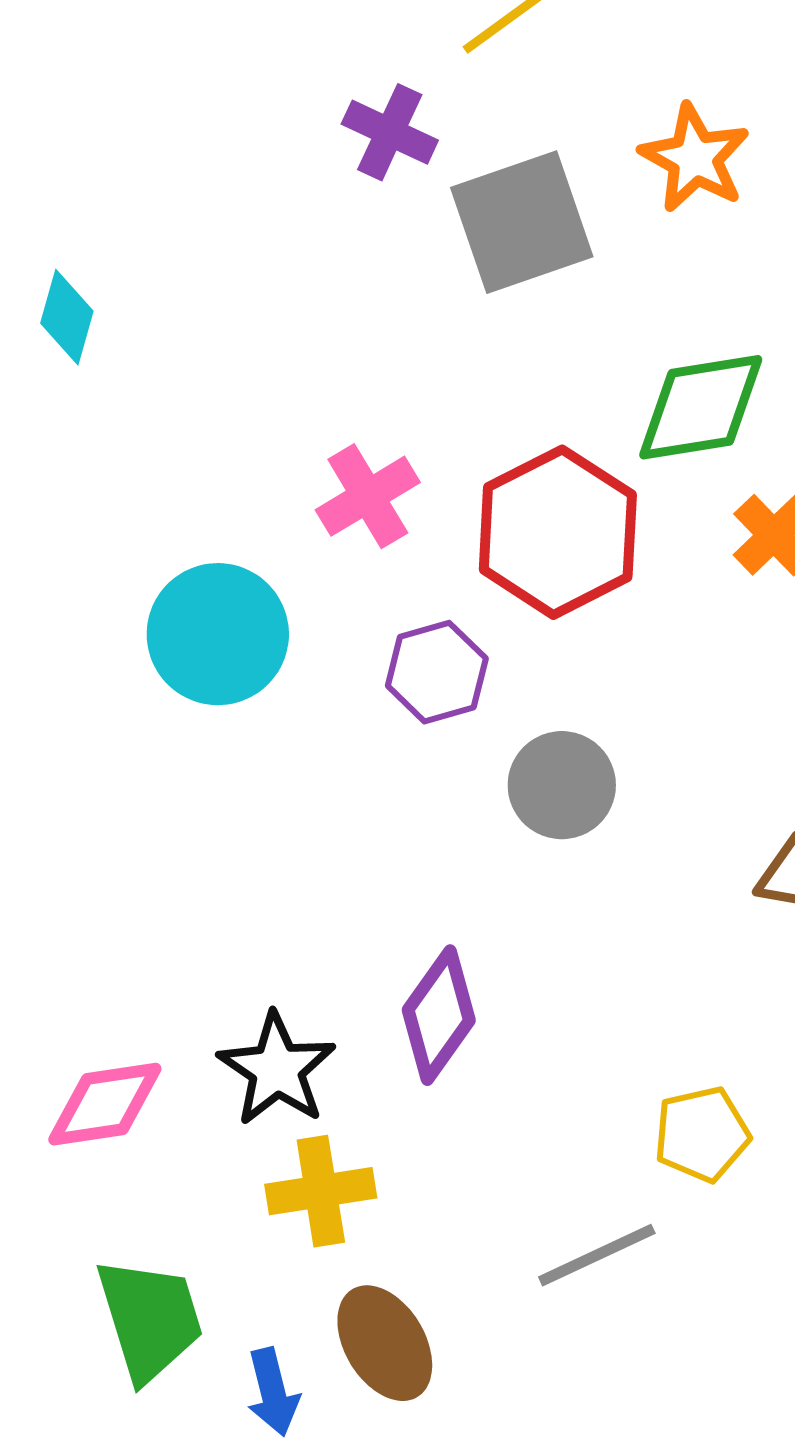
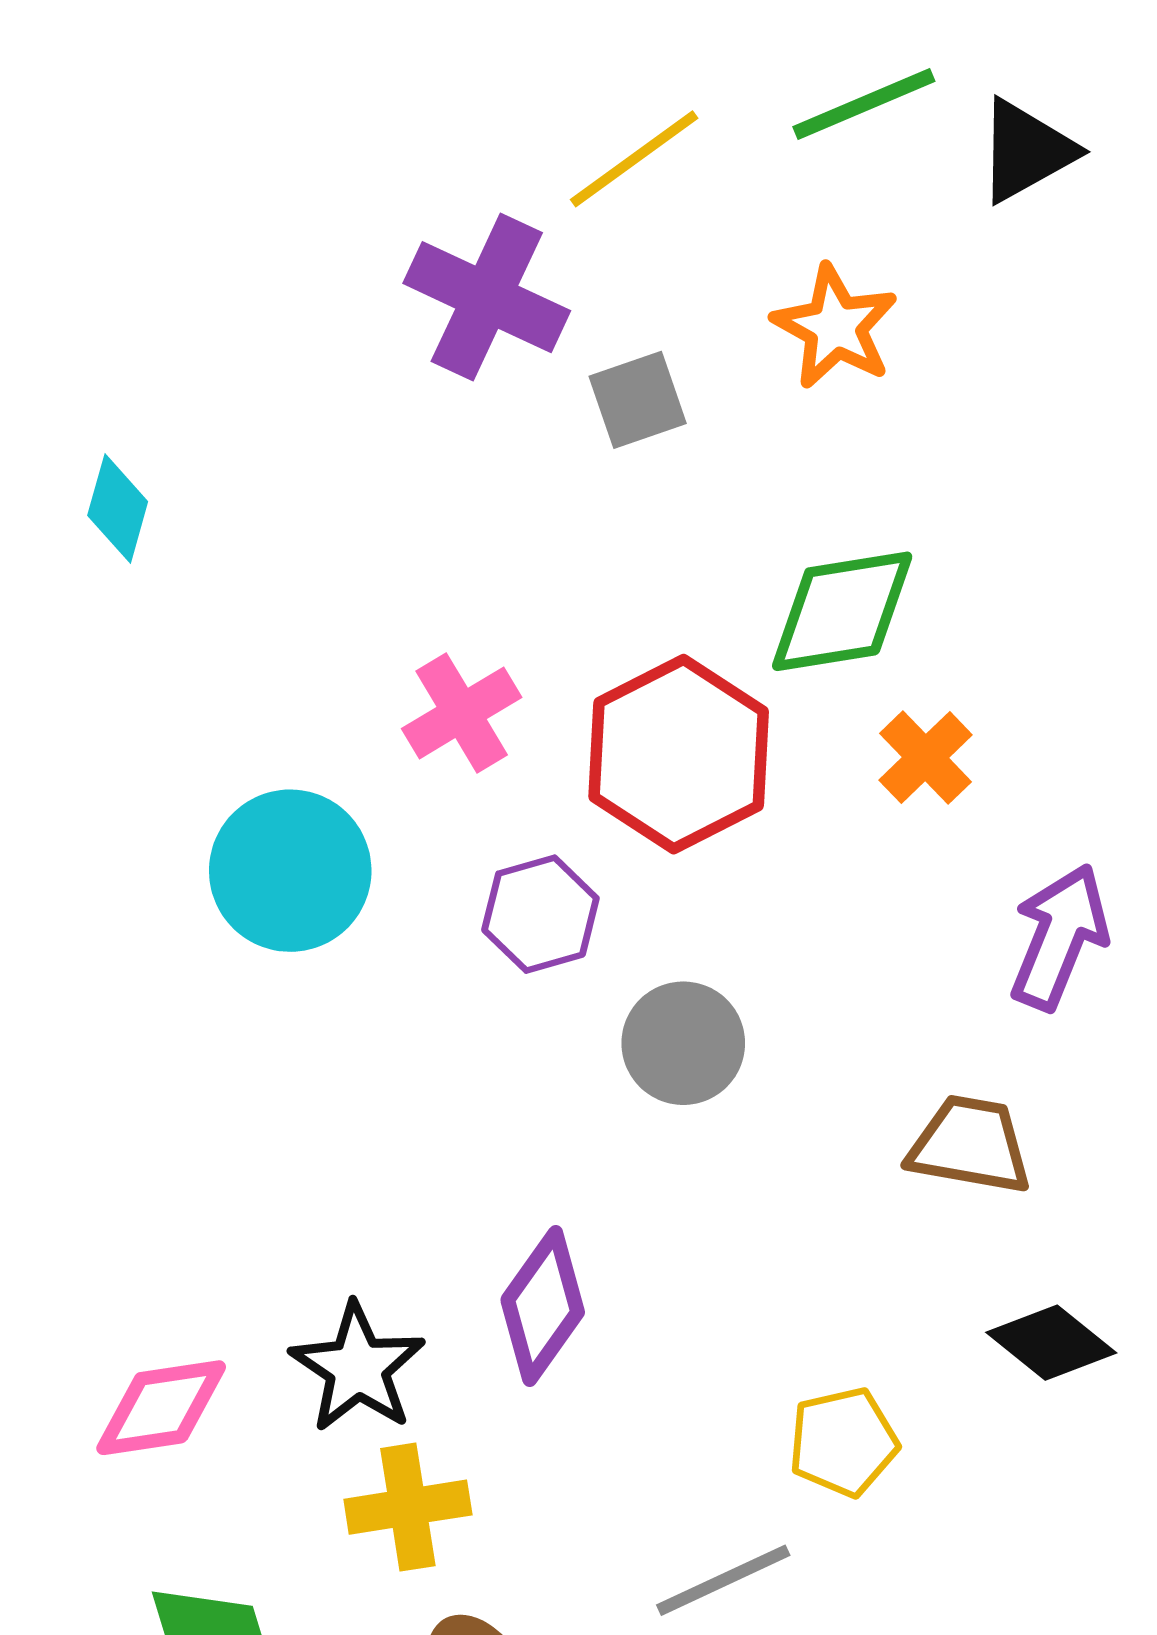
purple cross: (390, 132) -> (487, 297), size x1.5
gray square: (522, 222) -> (638, 400), size x0.6

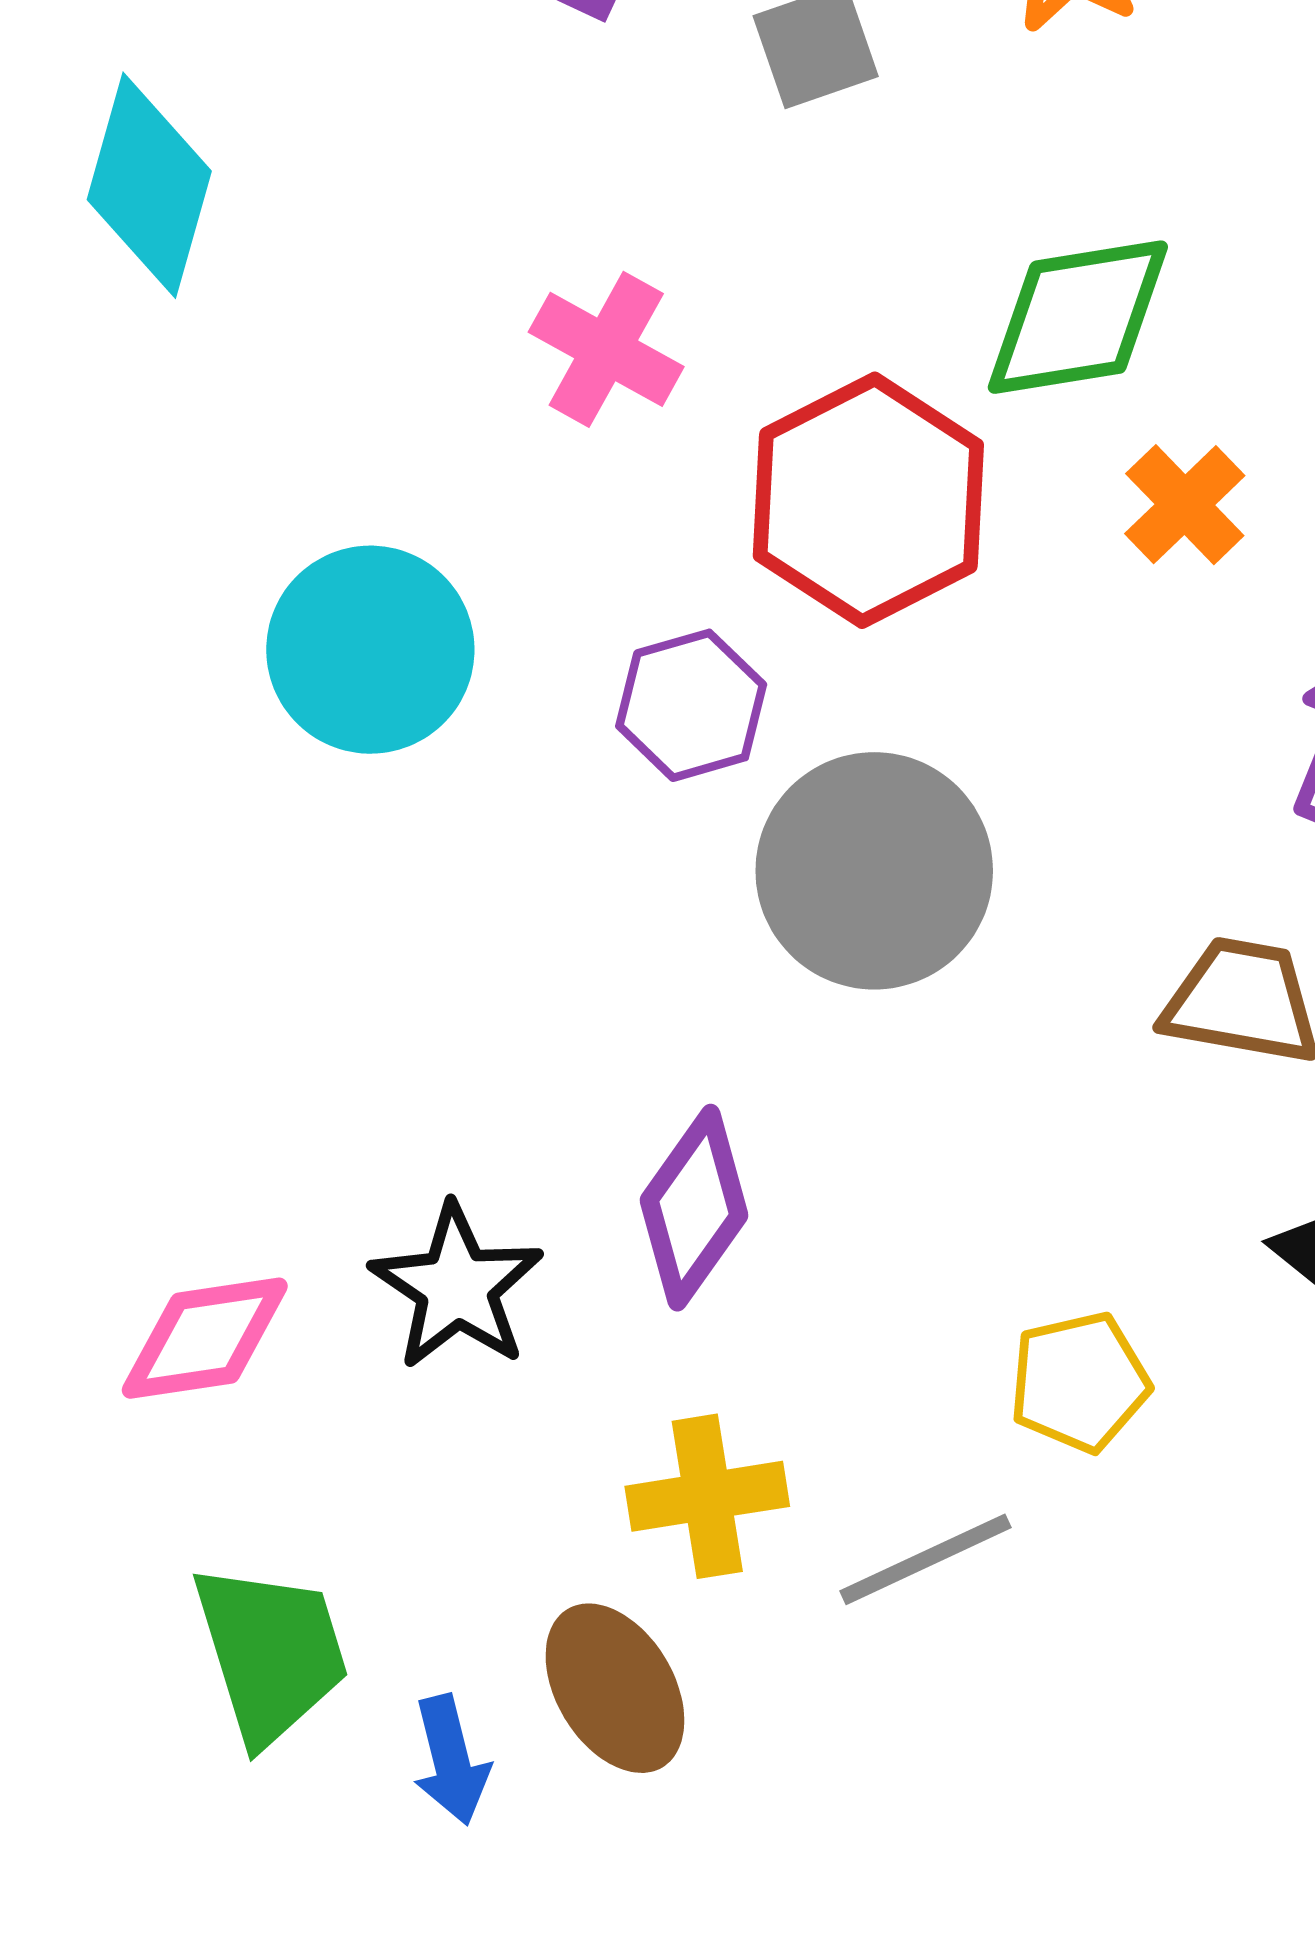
cyan diamond: (118, 508) -> (149, 185), size x1.6
pink cross: (462, 713) -> (606, 349), moved, turned -30
gray circle: (683, 1043) -> (874, 871), size x1.5
yellow cross: (408, 1507) -> (707, 1496), moved

